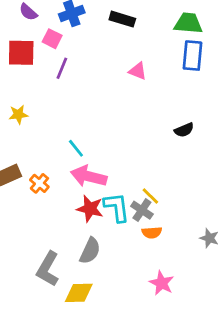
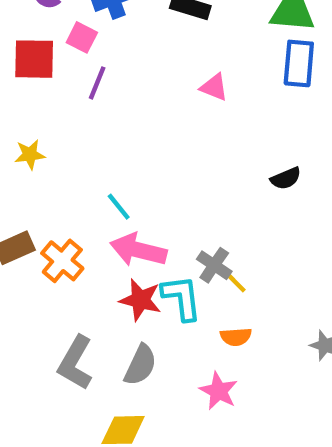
orange cross: (39, 183) -> (62, 261), size x1.4
gray cross: (142, 210) -> (214, 265), moved
gray L-shape: (48, 269) -> (75, 363), moved
pink star: (162, 283) -> (219, 391), moved

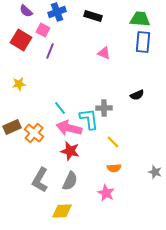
red square: (34, 59) -> (21, 40), turned 30
gray cross: (214, 265) -> (104, 108), moved, turned -35
cyan L-shape: (182, 298) -> (89, 119), moved

